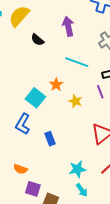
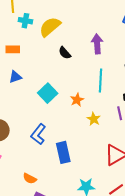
cyan line: (77, 62) -> (101, 81), turned 65
cyan square: (35, 98) -> (48, 93), moved
blue rectangle: (50, 139) -> (63, 152), size x1.5

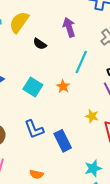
cyan line: (101, 81) -> (81, 62), turned 35
yellow star: (94, 119) -> (92, 116), moved
blue L-shape: (38, 134) -> (34, 129), turned -45

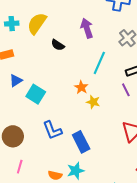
cyan square: (33, 87) -> (36, 94), moved
yellow star: (92, 116) -> (93, 102), moved
cyan star: (93, 168) -> (76, 171), moved

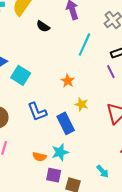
orange star: (81, 87) -> (68, 81), moved
yellow star: (93, 102) -> (82, 104), moved

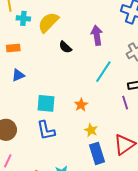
cyan square: (21, 75) -> (46, 103), moved, turned -36
blue rectangle: (66, 123) -> (97, 153), moved

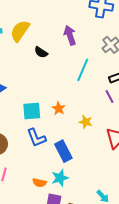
orange star: (81, 105) -> (59, 108), moved
yellow star: (91, 130) -> (86, 122), moved
blue rectangle: (97, 153) -> (63, 151), moved

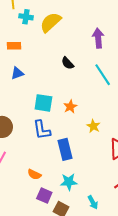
black semicircle: (41, 52) -> (68, 63), moved
cyan line: (83, 70) -> (103, 75), turned -70
cyan star: (60, 178) -> (69, 182), moved

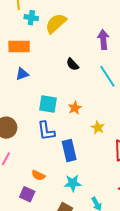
orange rectangle: (14, 46) -> (19, 46), size x1.5
purple square: (44, 196) -> (27, 194), moved

